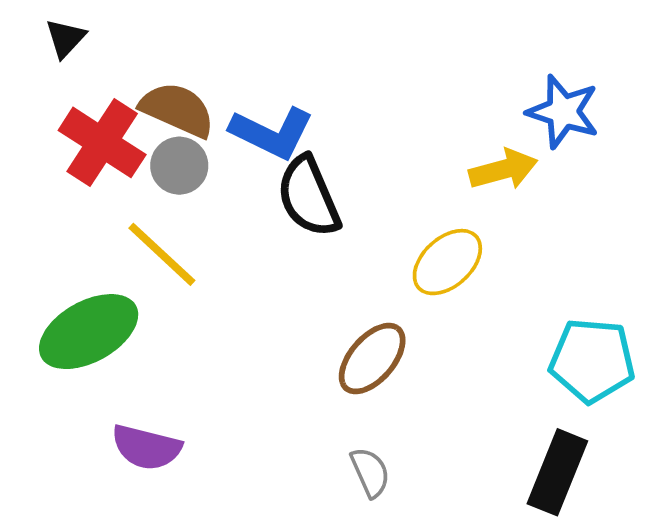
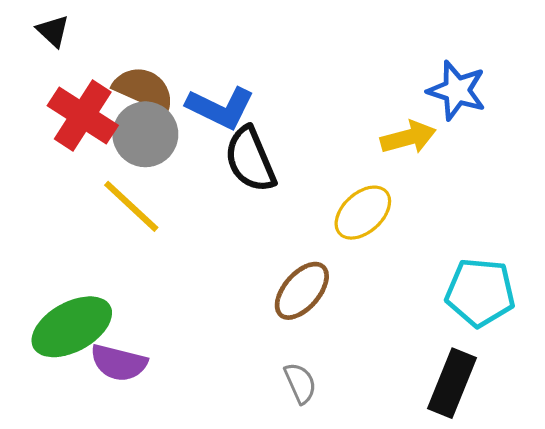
black triangle: (65, 38) -> (53, 31), turned -30
gray circle: (179, 166) -> (145, 134), size x1.4
green ellipse: (89, 332) -> (72, 327), moved

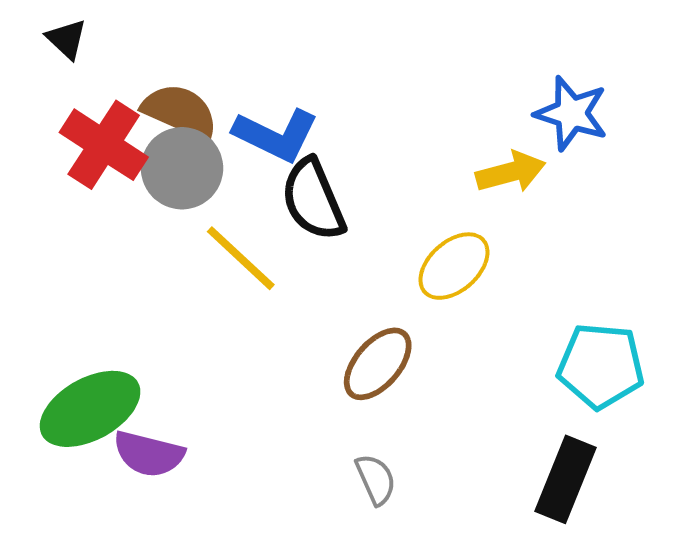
yellow line: (131, 206) -> (241, 258), moved

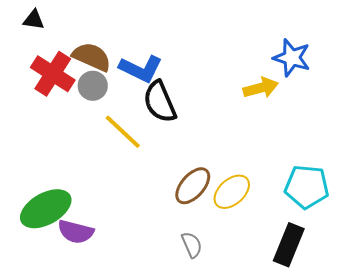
black triangle: (67, 39) -> (34, 20), turned -35
gray circle: (182, 168) -> (93, 86), size x0.7
yellow ellipse: (454, 266) -> (232, 192), moved

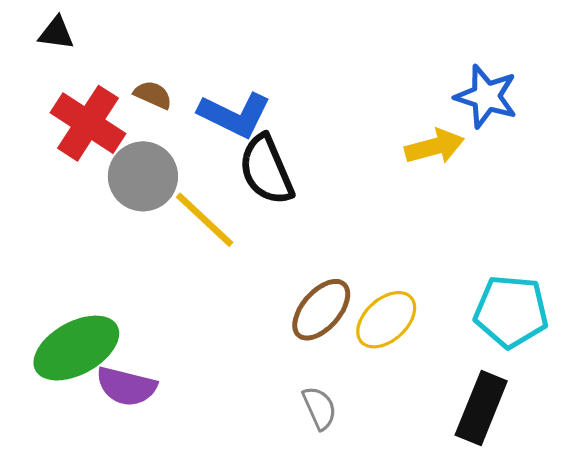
brown semicircle: (92, 57) -> (153, 95), size x0.6
gray circle: (93, 86) -> (143, 176), moved, size x1.4

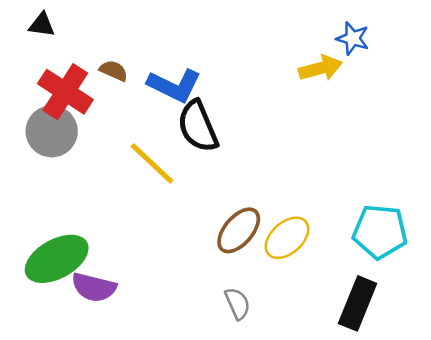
blue star: (486, 96) -> (353, 38), moved, size x0.7
yellow arrow: (435, 146) -> (320, 68), moved
gray circle: (143, 176) -> (52, 131), moved

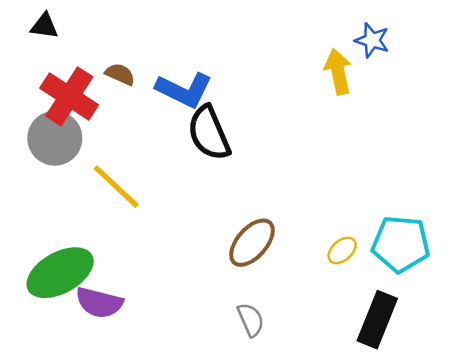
yellow arrow: (320, 68) -> (338, 72), turned -87
yellow line: (152, 163) -> (116, 187), moved
yellow ellipse: (287, 238) -> (342, 250), moved, size x0.6

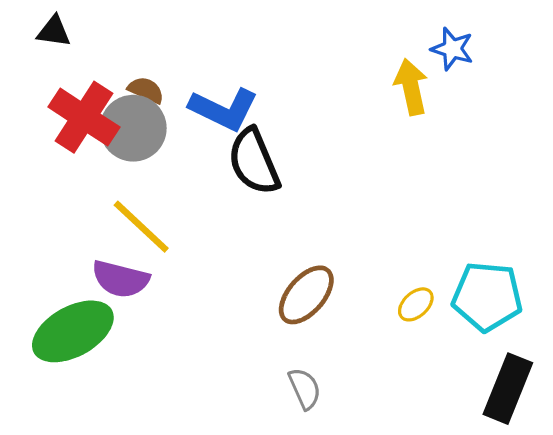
gray circle: (55, 138) -> (133, 128), moved
purple semicircle: (99, 303) -> (121, 279), moved
black rectangle: (377, 320) -> (508, 389), moved

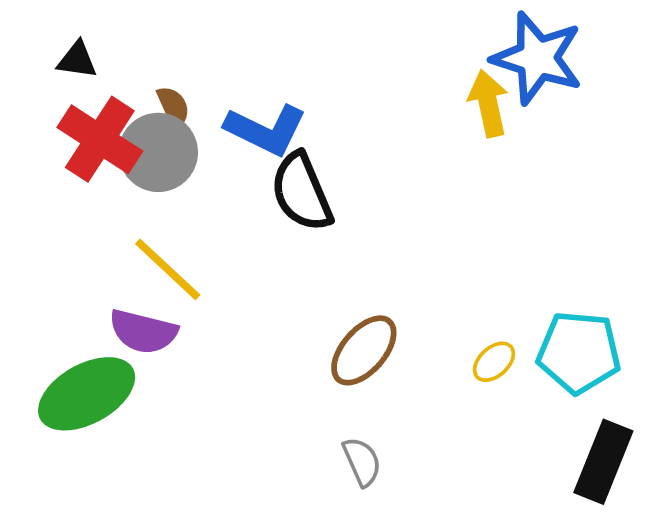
black triangle: (54, 31) -> (77, 60), moved
blue star: (452, 49) -> (537, 58), size x1.8
brown semicircle: (146, 90) -> (173, 107), turned 42

